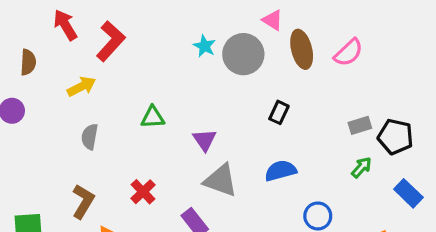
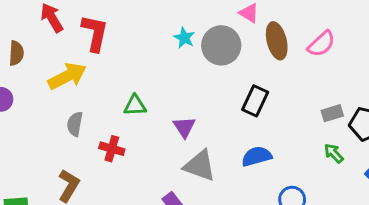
red L-shape: (111, 41) -> (95, 33), turned -30
yellow arrow: (82, 86) -> (67, 76), size x1.4
black rectangle: (279, 112) -> (255, 101), size x1.4
green arrow: (361, 167) -> (334, 153), turned -85
red cross: (143, 192) -> (112, 149), moved, turned -30

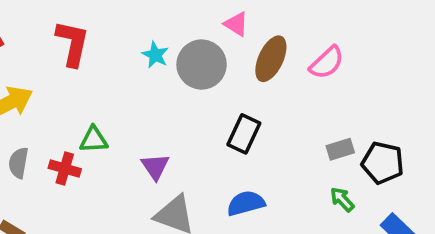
red L-shape: (95, 33) -> (72, 43), moved
brown ellipse: (277, 41) -> (271, 59), turned 39
red cross: (112, 149) -> (65, 169), moved

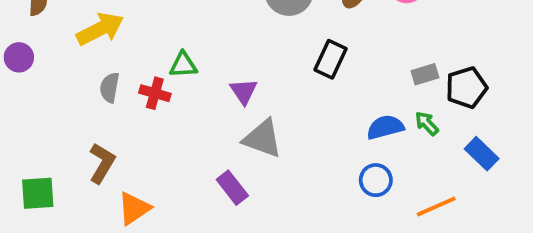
black pentagon: (383, 163) -> (466, 88), turned -30
blue semicircle: (246, 203) -> (385, 127), moved

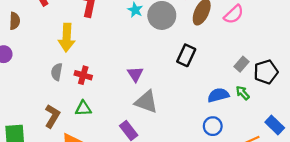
yellow arrow: (100, 29) -> (67, 38), moved, turned 120
green triangle: (183, 65) -> (83, 108), moved
gray rectangle: (425, 74) -> (242, 64), turned -32
blue rectangle: (482, 154) -> (275, 125), moved

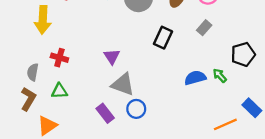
gray rectangle: (242, 64) -> (204, 28), moved
gray semicircle: (57, 72) -> (33, 72), moved
blue circle: (213, 126) -> (136, 109), moved

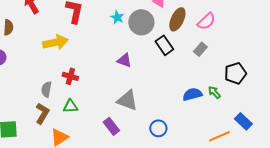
yellow arrow: (43, 20) -> (55, 42), turned -105
black rectangle: (163, 38) -> (164, 45), moved, turned -60
purple triangle: (112, 57) -> (124, 60), moved, turned -35
blue circle: (136, 109) -> (158, 128), moved

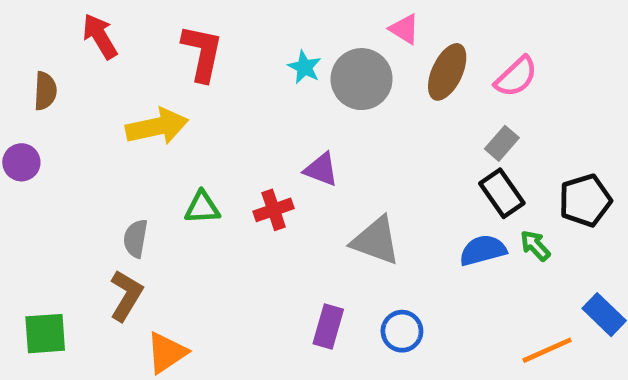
black rectangle: (164, 45) -> (502, 193), moved
red cross: (70, 76) -> (274, 210), moved, turned -35
gray triangle: (127, 100) -> (376, 241), moved
green triangle: (70, 106) -> (202, 208), moved
purple rectangle: (111, 126) -> (328, 326), moved, turned 54

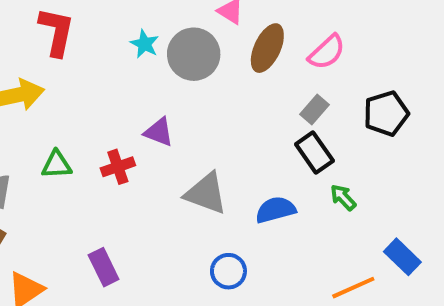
black pentagon: (585, 200) -> (386, 114), moved
blue semicircle: (483, 250) -> (276, 210), moved
purple rectangle: (328, 326) -> (104, 267), moved, turned -42

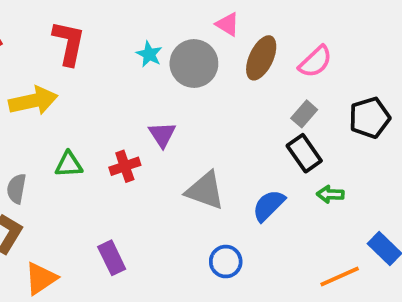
purple triangle: (159, 132) -> (162, 135), turned 36
green arrow: (343, 197) -> (330, 194), turned -45
blue semicircle: (276, 210) -> (269, 205), turned -30

